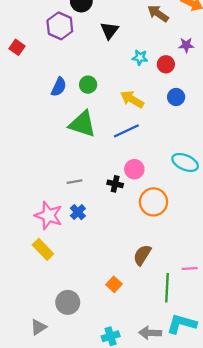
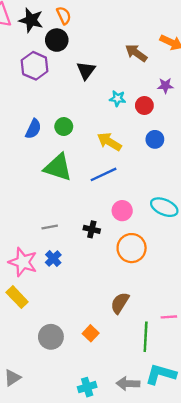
pink circle: (134, 169) -> (122, 211), moved
gray circle: (68, 302) -> (51, 337), moved

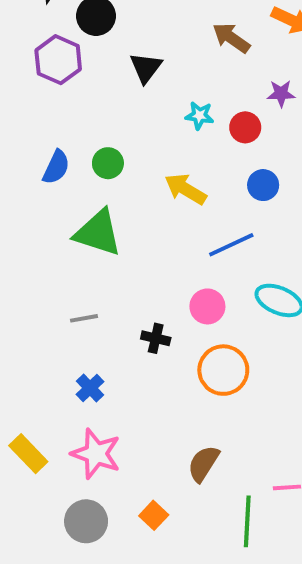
blue line: (103, 174) -> (231, 245), moved
gray line: (50, 227) -> (84, 318), moved
pink star: (23, 262) -> (96, 454), moved

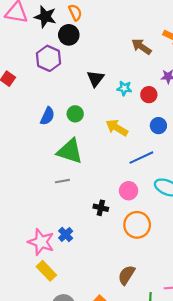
black triangle: (146, 68) -> (95, 79), moved
gray line: (84, 318) -> (62, 181), moved
yellow rectangle: (28, 454) -> (46, 271), moved
pink star: (96, 454) -> (41, 242), moved

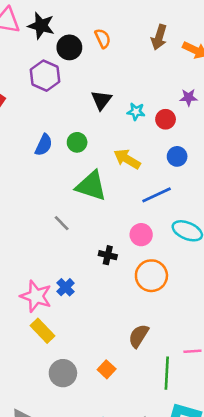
orange semicircle: (75, 12) -> (103, 38), moved
brown arrow: (141, 47) -> (159, 37), moved, turned -108
green triangle: (70, 151) -> (91, 186), moved
gray line: (62, 181) -> (62, 223), turned 56

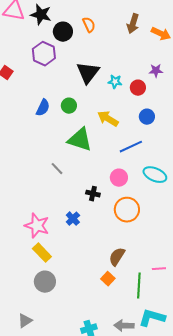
black triangle: (101, 100) -> (88, 73), size x1.4
blue cross: (65, 287) -> (73, 219), moved
orange square: (107, 369) -> (108, 279), moved
gray circle: (63, 373) -> (45, 282), moved

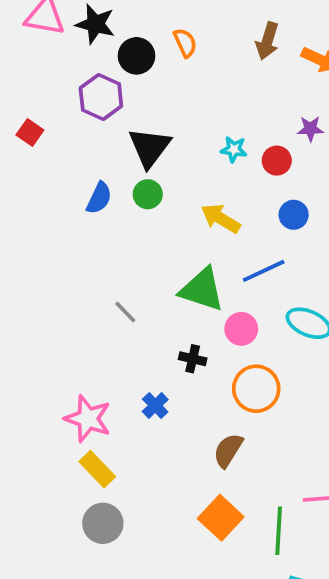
black triangle: (88, 73) -> (150, 147), moved
green triangle: (80, 140) -> (202, 290), moved
brown semicircle: (117, 257) -> (228, 450), moved
orange square: (108, 279) -> (221, 518), size x1.6

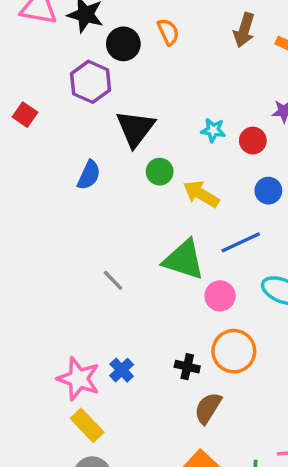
green circle: (148, 194) -> (160, 172), moved
black cross: (193, 359) -> (187, 367), moved
blue cross: (155, 406) -> (122, 370), moved

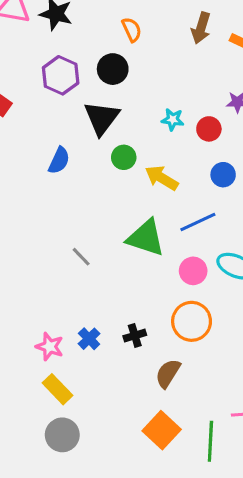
black circle: (123, 44) -> (113, 69), moved
pink circle: (220, 296) -> (193, 271), moved
black cross: (187, 367) -> (135, 336), moved, turned -30
pink star: (78, 379) -> (50, 347), size x0.7

